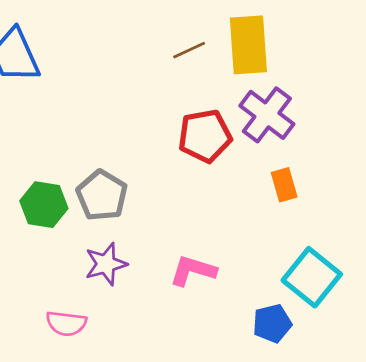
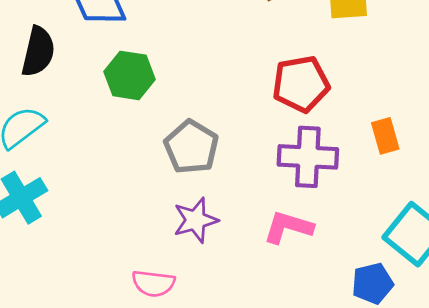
purple cross: (267, 115) -> (308, 157), moved, turned -34
green hexagon: (44, 205) -> (129, 75), moved

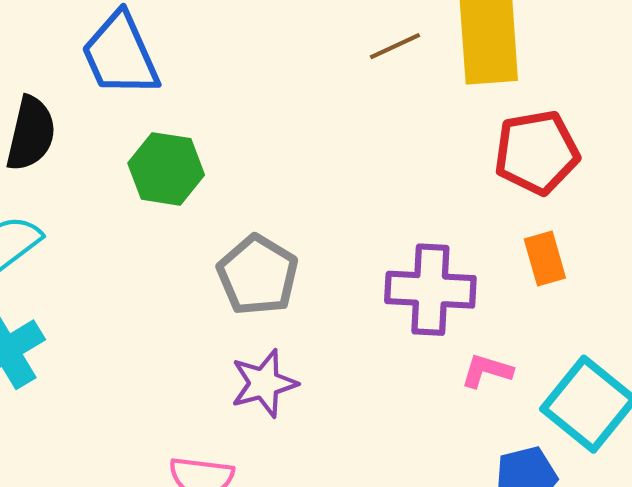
red pentagon: (301, 84) -> (537, 152), moved
pink L-shape: (288, 227) -> (487, 371), moved, size x0.7

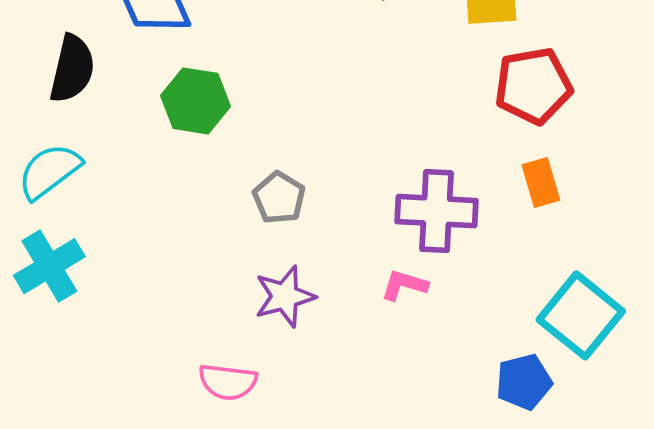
gray pentagon: (258, 275) -> (279, 198), size x0.7
pink L-shape: (487, 371) -> (404, 285), moved

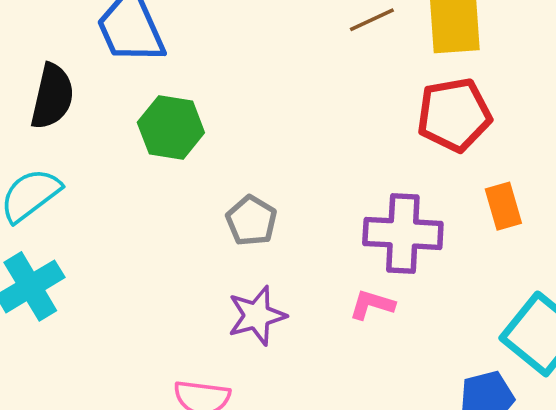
red pentagon: (533, 86) -> (454, 115), moved

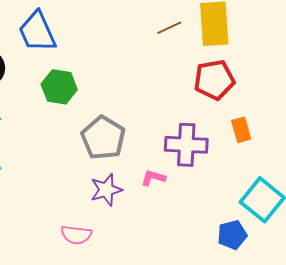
gray pentagon: (251, 221) -> (103, 138), size x1.6
pink L-shape: (372, 305) -> (153, 178), moved

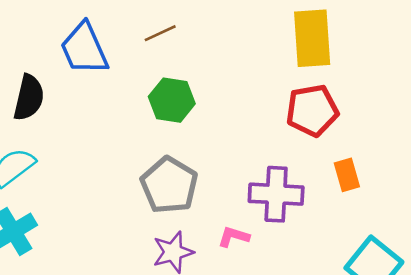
brown line: (169, 28) -> (160, 33), moved
green hexagon: (59, 87) -> (172, 100), moved

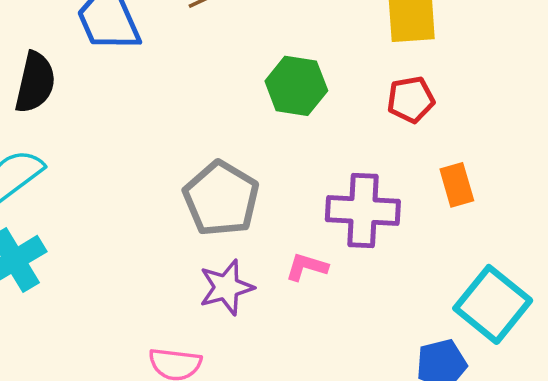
green hexagon: (172, 100) -> (296, 86), moved
red pentagon: (312, 110) -> (411, 100), size x0.7

